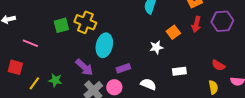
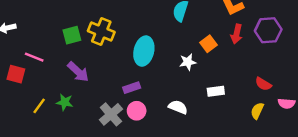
cyan ellipse: (104, 45) -> (144, 51), moved
red square: (15, 67) -> (16, 74), moved
purple arrow: (84, 67) -> (78, 72), moved
purple rectangle: (123, 68) -> (132, 88), moved
yellow semicircle: (213, 87) -> (257, 111), turned -144

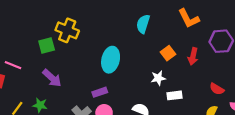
yellow cross: (101, 32) -> (67, 30), moved
red arrow: (237, 34) -> (193, 56), moved
white star: (188, 62) -> (158, 78), moved

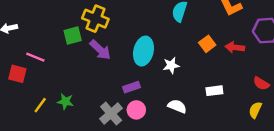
red arrow: (193, 56) -> (235, 47), turned 84
purple arrow: (52, 78) -> (100, 50), moved
white star: (158, 78) -> (171, 65), moved

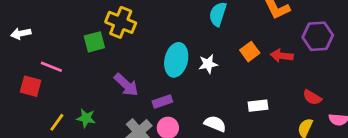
purple arrow: (100, 50) -> (126, 85), moved
white star: (171, 65) -> (208, 64), moved

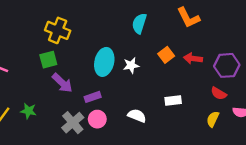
purple hexagon: (318, 36) -> (227, 65), moved
green square: (94, 42) -> (48, 60), moved

